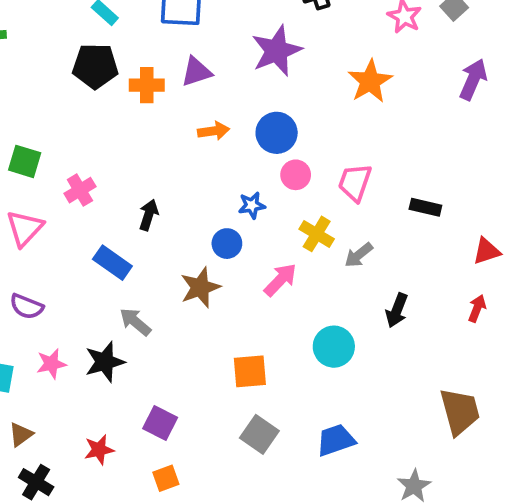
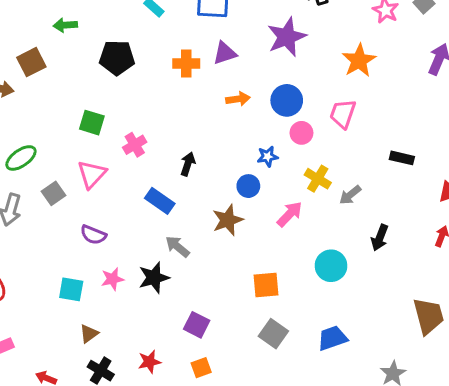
black pentagon: (95, 66) -> (117, 58), moved
pink trapezoid: (355, 182) -> (343, 114), moved
red star: (99, 450) -> (149, 362), moved

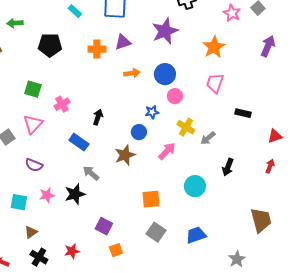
pink trapezoid: (343, 114) -> (215, 83), moved
orange square: (201, 368) -> (116, 250), moved

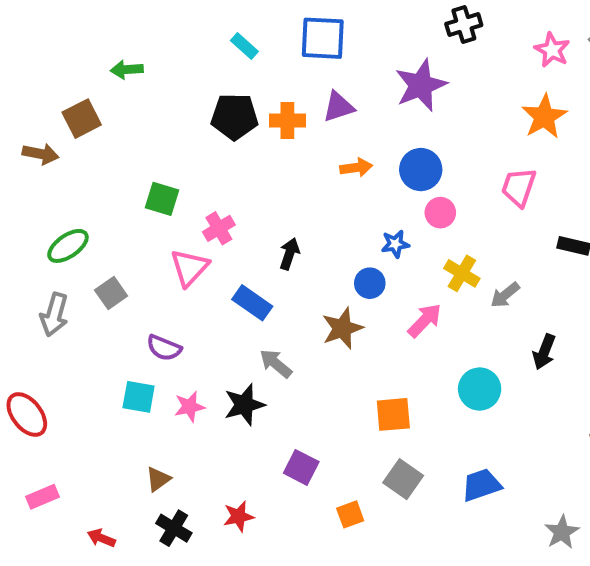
black pentagon: (50, 45) -> (235, 117), moved
orange star: (214, 47) -> (544, 117), moved
pink triangle: (33, 124) -> (189, 267), moved
cyan square: (19, 202) -> (139, 397), moved
orange square: (116, 250) -> (350, 514), moved

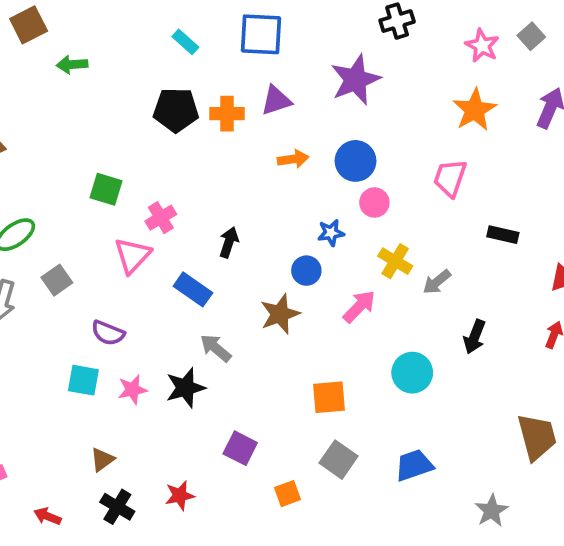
brown square: (82, 119) -> (29, 25), moved

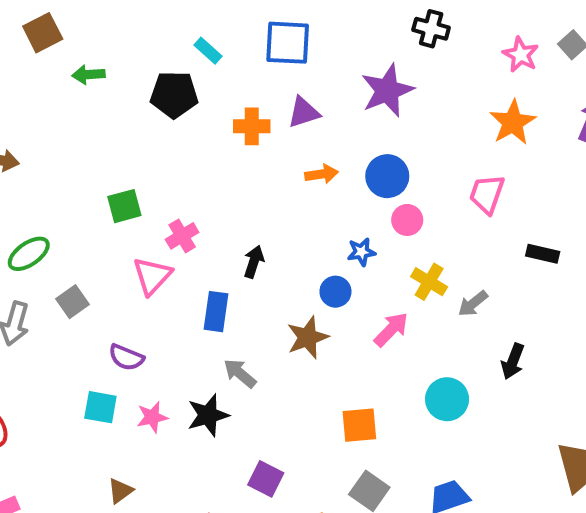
black cross: (397, 21) -> (431, 29), turned 32
black pentagon: (176, 110) -> (174, 94), moved
green square: (106, 189) -> (124, 206), turned -32
blue rectangle: (193, 289) -> (216, 312), turned 63

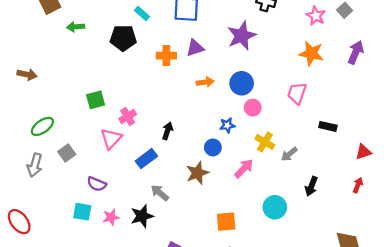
orange star: (513, 122) -> (311, 53), turned -30
blue rectangle: (216, 312) -> (146, 159), turned 45

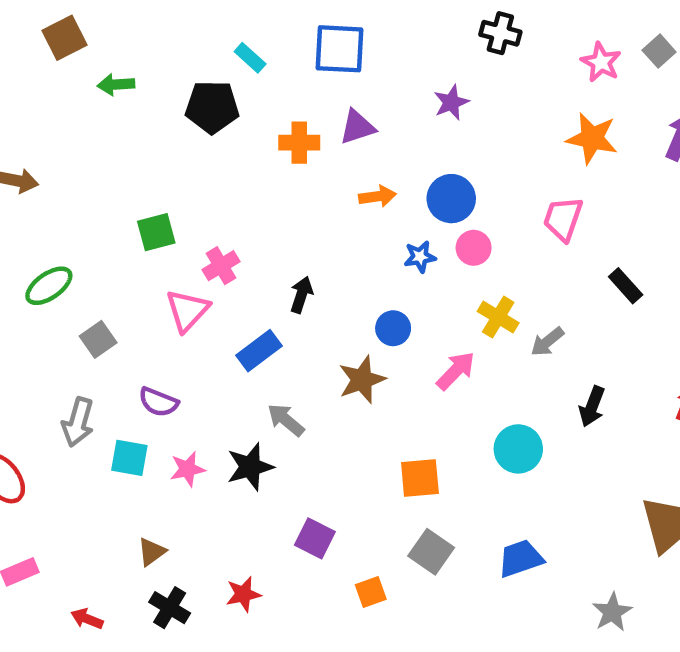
purple star: (242, 36) -> (451, 102), size x0.6
blue star: (227, 125) -> (420, 257), moved
black rectangle: (328, 126) -> (626, 286), turned 35
gray arrow: (35, 165) -> (78, 422), moved

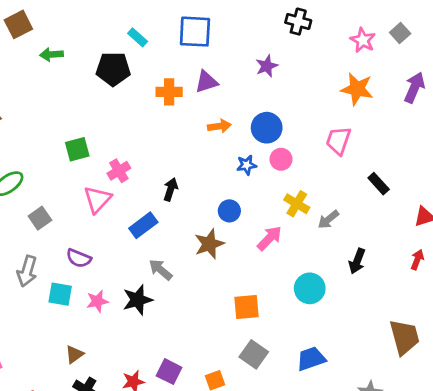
purple square: (315, 538) -> (169, 372), moved

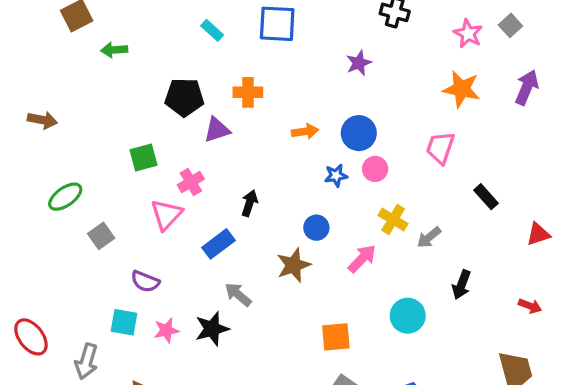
black pentagon: (113, 69) -> (184, 97), moved
purple triangle: (206, 82) -> (217, 130), moved
red arrow: (417, 260) -> (530, 306), moved, turned 90
gray arrow: (27, 271) -> (86, 361), moved

